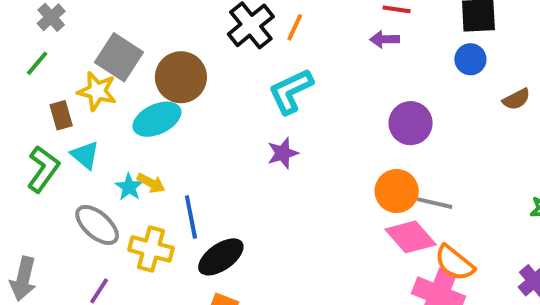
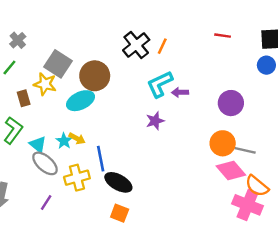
purple arrow: (385, 39) -> (180, 92), moved
cyan triangle: (85, 155) -> (38, 144), moved
yellow cross: (151, 249) -> (77, 178), turned -30
black ellipse: (221, 257) -> (118, 182), turned 64

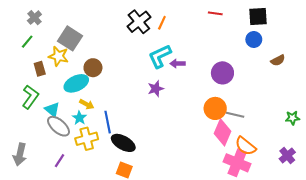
brown circle: (95, 76) -> (93, 68), moved, size x0.7
cyan ellipse: (81, 101) -> (76, 83), moved
cyan star: (64, 141) -> (79, 118), moved
pink diamond: (231, 171) -> (222, 132), turned 65

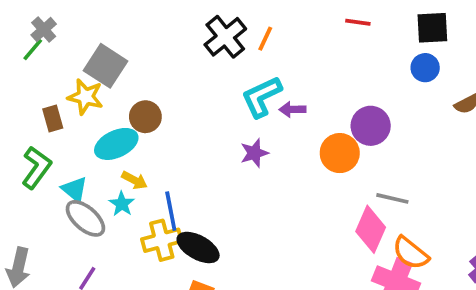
green line: (27, 42) -> (33, 49), moved
orange circle: (215, 108) -> (340, 153), moved
yellow cross: (87, 139) -> (162, 240), moved

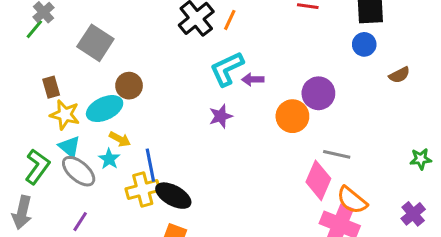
yellow star: (85, 97) -> (65, 115), moved
green L-shape: (36, 168) -> (37, 167), moved

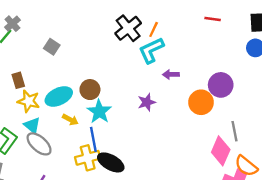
gray square: (95, 43) -> (52, 47), size x0.6
cyan L-shape: (227, 69) -> (151, 50), moved
brown circle: (129, 86) -> (90, 90), moved
gray line: (337, 154) -> (235, 131), turned 66
cyan star: (109, 159) -> (99, 112), moved, size x1.5

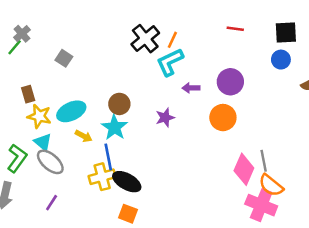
purple circle: (221, 85) -> (230, 82), moved
brown circle: (90, 90) -> (119, 104), moved
gray line: (235, 131) -> (264, 161), moved

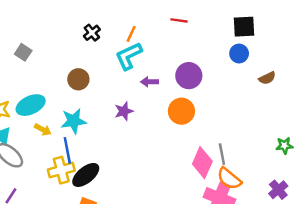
red line: (235, 29) -> (179, 20), moved
black cross: (145, 39) -> (92, 33), moved, size x0.6
brown circle: (119, 104) -> (78, 79), moved
cyan star: (114, 127) -> (73, 121), turned 30
black ellipse: (127, 182) -> (86, 175), turned -68

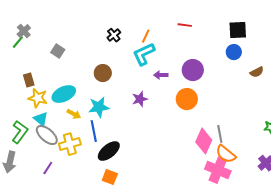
yellow cross: (61, 170) -> (70, 144), moved

